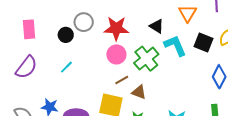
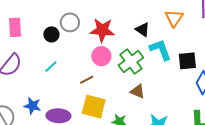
black square: (204, 43) -> (187, 61), moved, turned -30
brown line: (122, 80) -> (87, 80), moved
brown triangle: (139, 92) -> (138, 91), moved

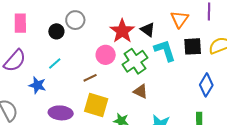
red star: (102, 30) -> (122, 31), moved, turned 30
black square: (187, 61) -> (193, 46), moved
blue star: (32, 106) -> (37, 85), moved

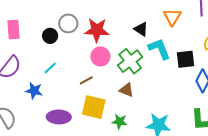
red star: (122, 31) -> (97, 30), moved, turned -30
black square: (193, 46) -> (186, 59), moved
brown triangle: (141, 91) -> (126, 90), moved

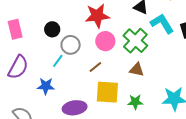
gray circle: (68, 23) -> (71, 45), moved

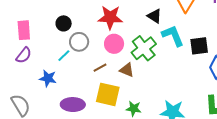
pink rectangle: (15, 29) -> (24, 30), moved
purple semicircle: (18, 67) -> (24, 55), size x0.7
brown triangle: (137, 70) -> (127, 70), moved

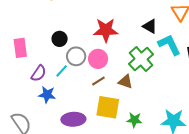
pink circle: (114, 44) -> (98, 59), moved
purple semicircle: (24, 55) -> (39, 73), moved

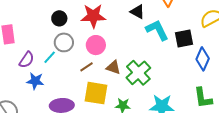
black circle: (60, 39) -> (59, 18), moved
pink circle: (98, 59) -> (96, 45), moved
green cross: (141, 59) -> (138, 73), moved

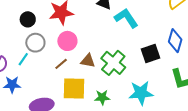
black square: (184, 39) -> (150, 54), moved

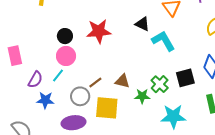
pink circle: (67, 41) -> (66, 56), moved
gray circle: (35, 43) -> (80, 96), moved
green cross: (113, 63) -> (160, 84), moved, size x0.7
green star: (102, 97) -> (142, 96), moved

